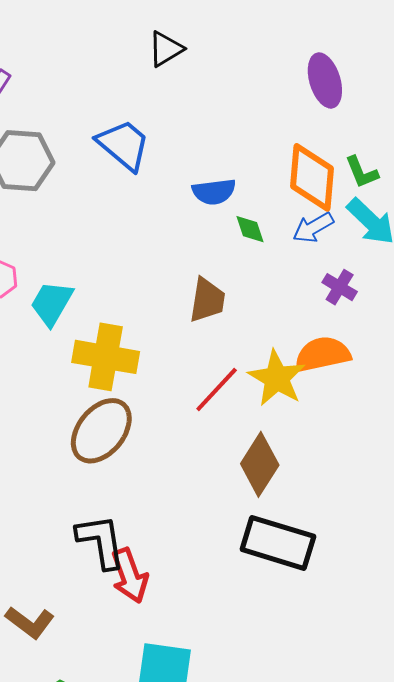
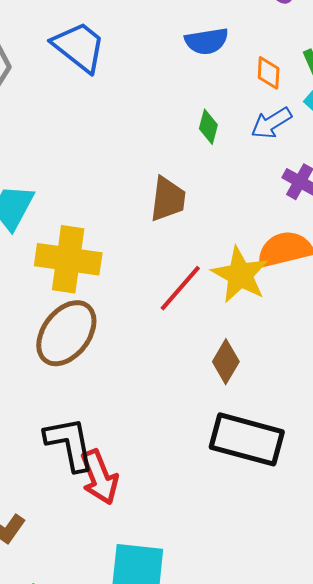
orange diamond: (312, 177) -> (269, 73), size x0.5
blue semicircle: (214, 192) -> (207, 41), moved
green diamond: (250, 229) -> (208, 127), turned 36
brown diamond: (260, 464) -> (226, 362), size x0.7

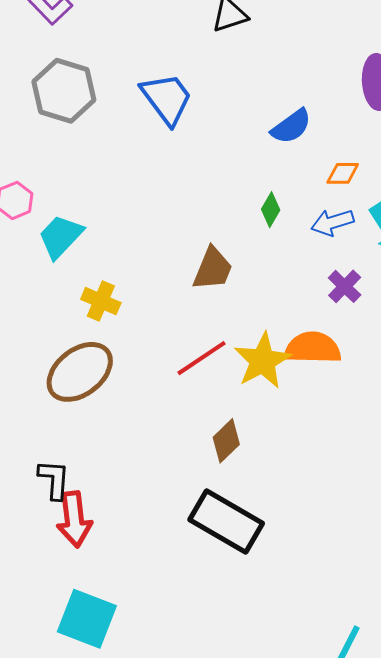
blue semicircle: (207, 41) -> (291, 126), turned -42
orange diamond: (269, 73) -> (343, 173), turned 72
yellow cross: (68, 259) -> (101, 301), size x0.6
black L-shape: (70, 444) -> (54, 480), size x0.7

